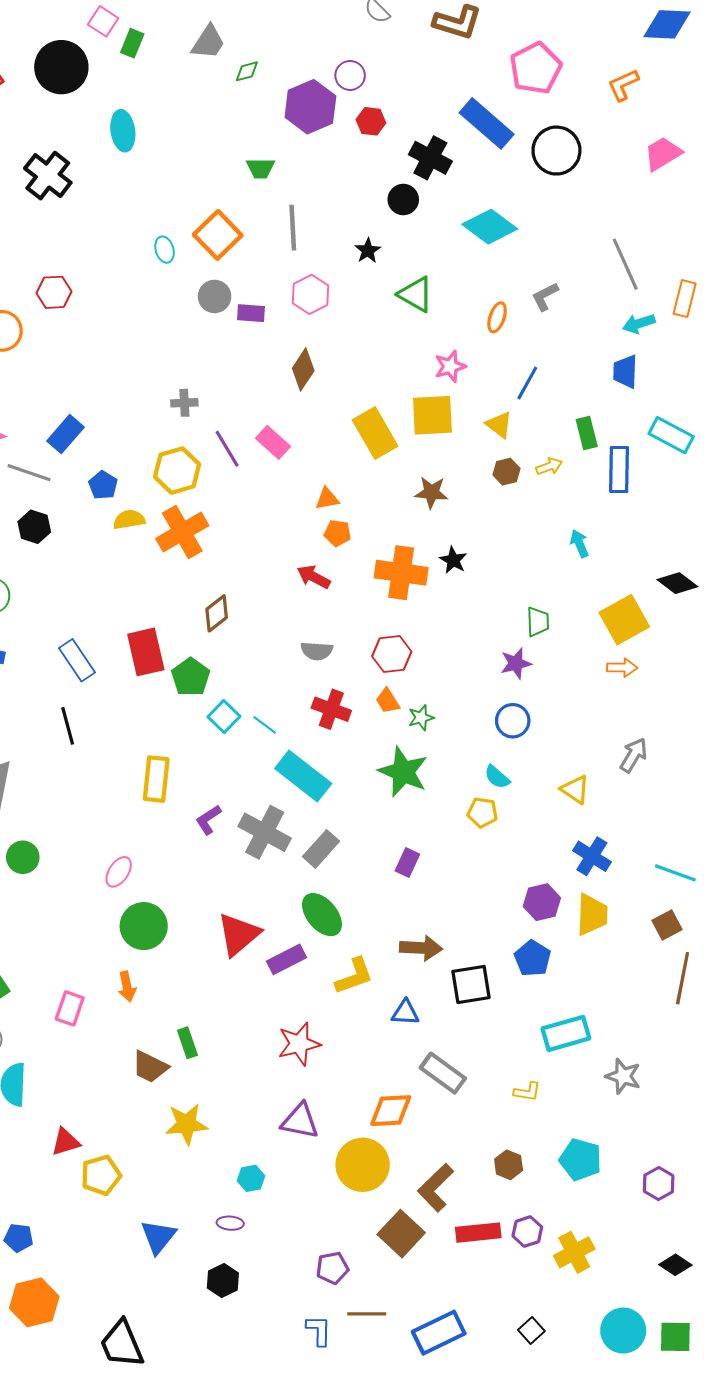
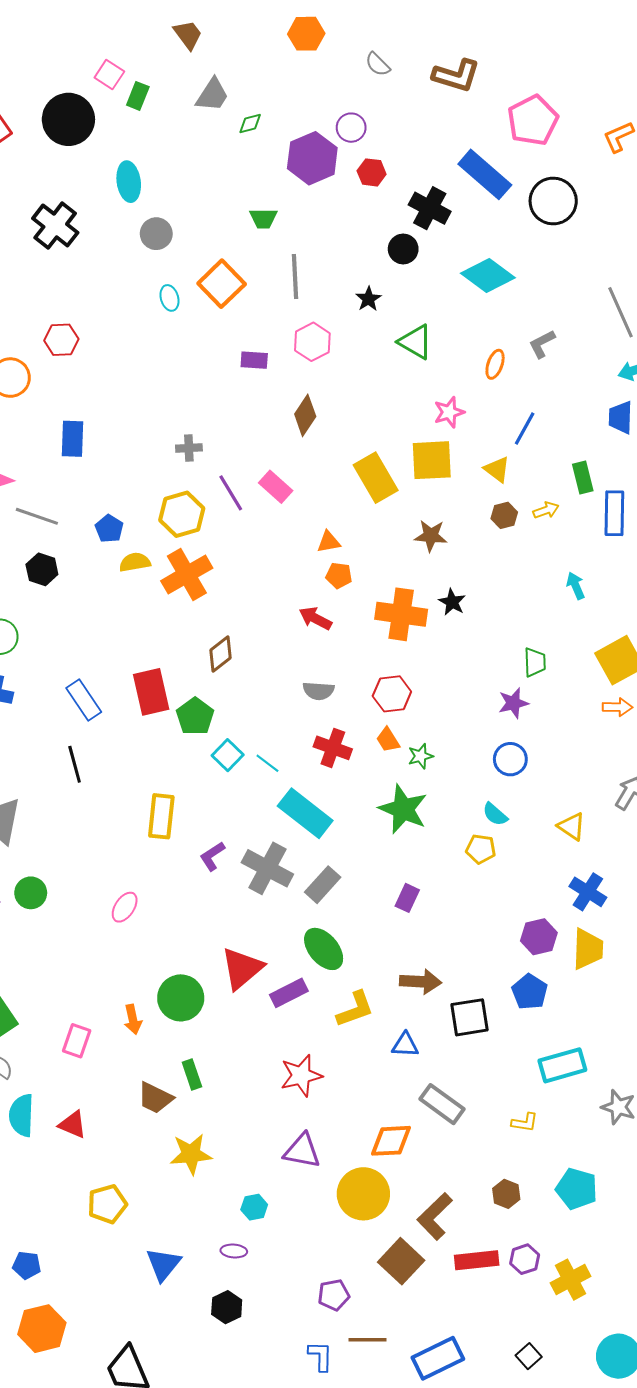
gray circle: (215, 296) -> (156, 234), moved
blue rectangle: (66, 434) -> (73, 439), moved, turned -39
green circle: (144, 926) -> (181, 998), moved
red triangle: (66, 1142) -> (73, 1124), moved, turned 40

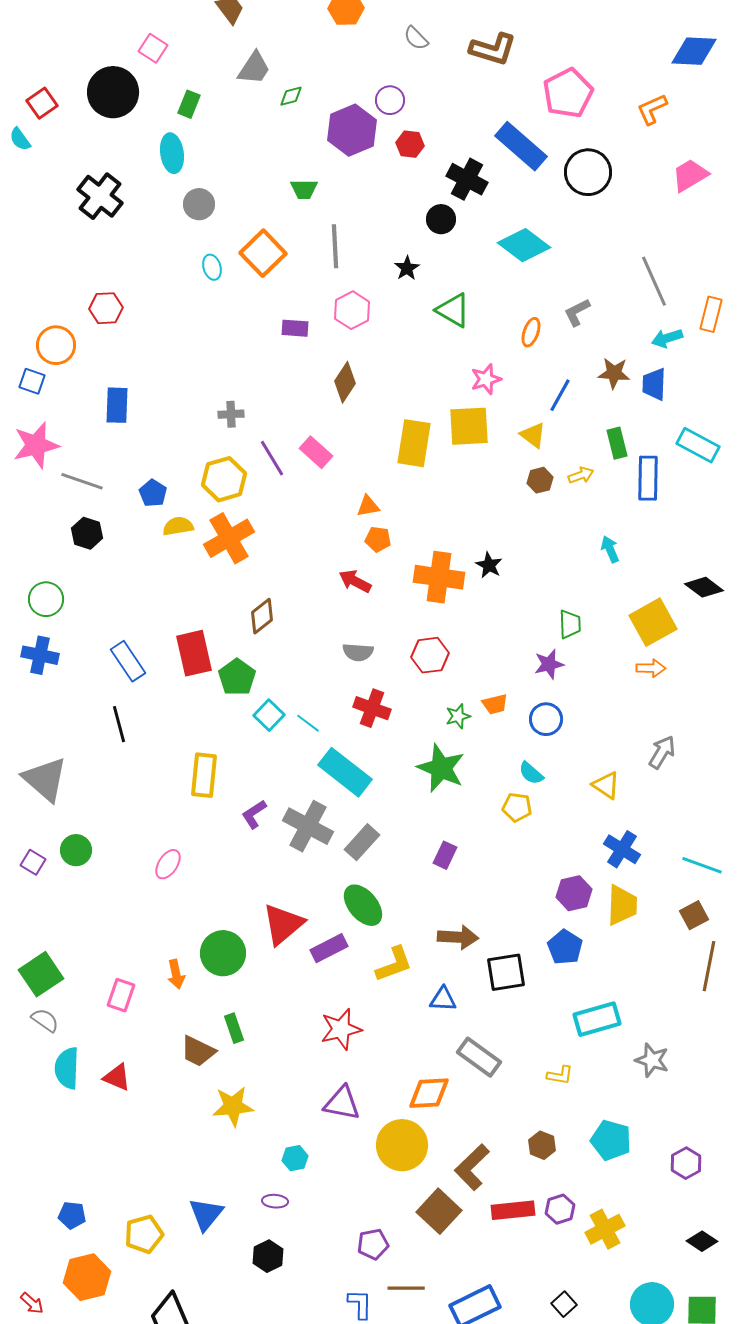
green rectangle: (138, 96) -> (189, 104), moved
yellow rectangle: (376, 478) -> (414, 443), turned 39
brown star: (431, 536) -> (614, 373), moved
orange trapezoid: (388, 740) -> (495, 704), moved, turned -72
yellow pentagon: (107, 1204) -> (144, 1234), moved

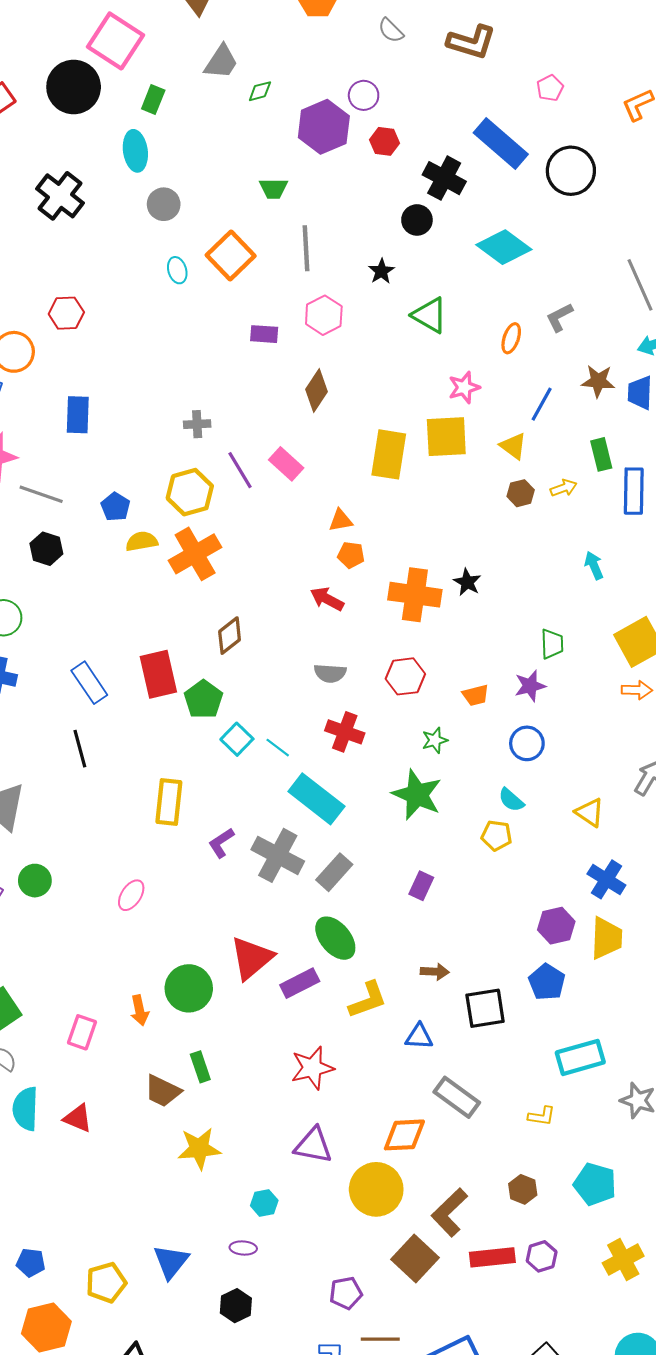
pink square: (153, 48) -> (115, 41), size x1.8
pink pentagon: (568, 93) -> (550, 88), size x0.5
orange trapezoid: (495, 704) -> (476, 695), moved
brown arrow: (458, 937) -> (435, 972), size x0.7
yellow cross: (605, 1229) -> (623, 1260), moved

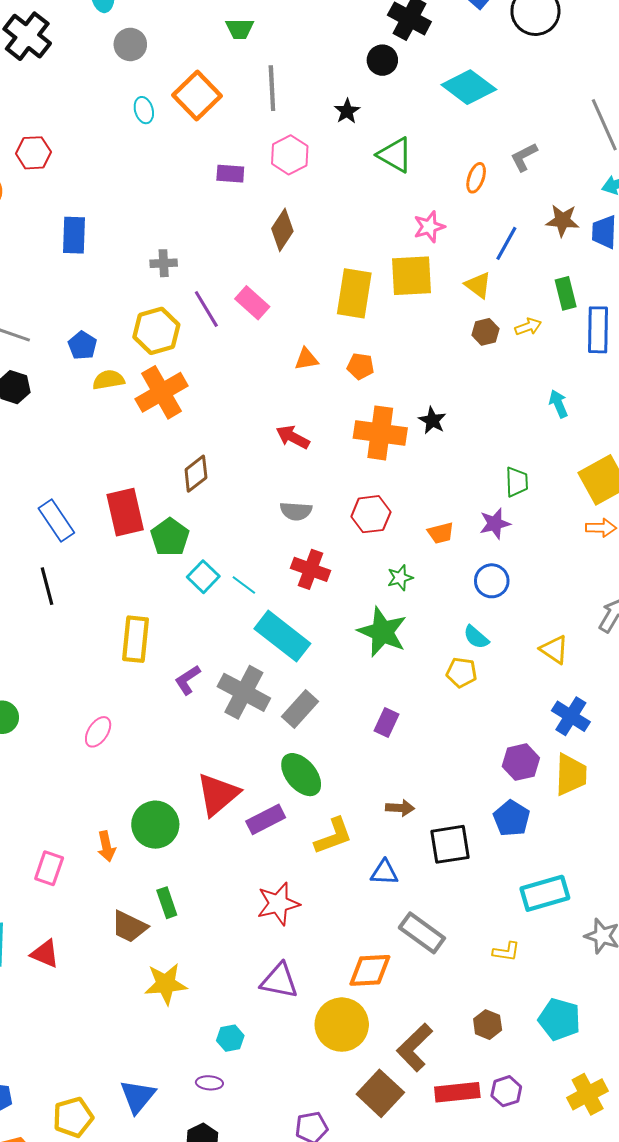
blue rectangle: (78, 415) -> (74, 235), moved
orange pentagon: (351, 555) -> (360, 366), moved

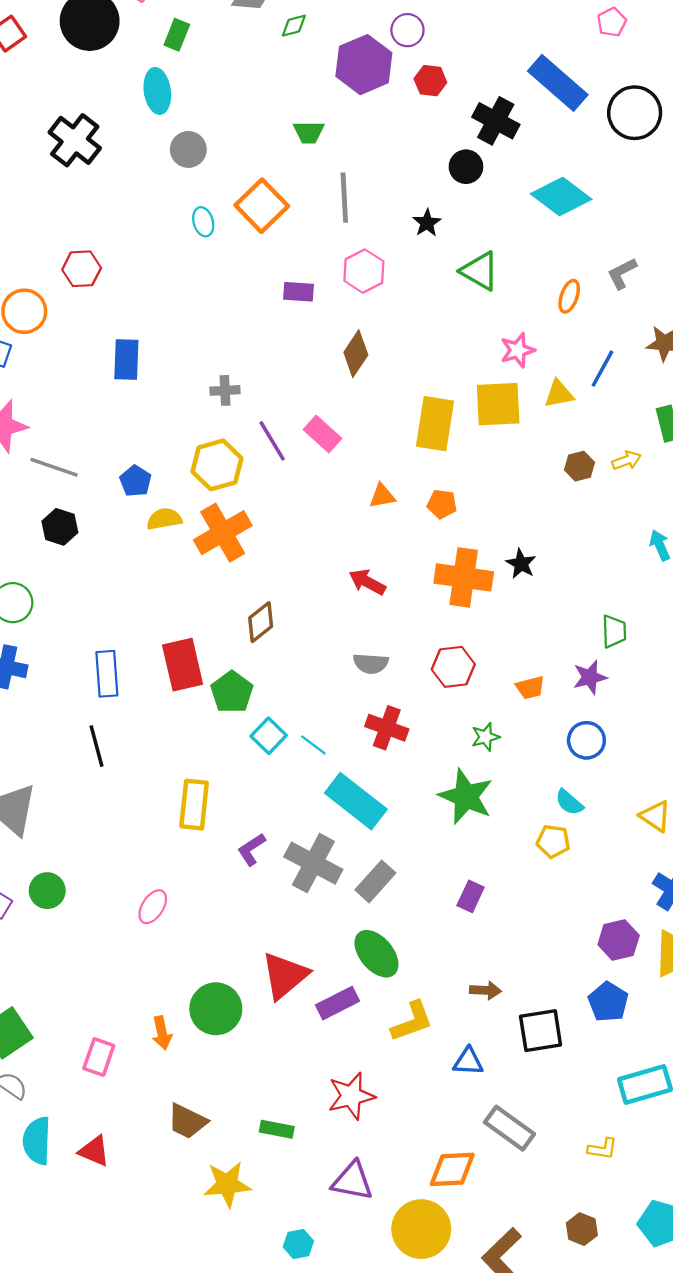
yellow triangle: (478, 285) -> (559, 394), moved, turned -48
blue rectangle: (56, 520) -> (107, 674), turned 30
green rectangle: (167, 903) -> (277, 1129), moved, turned -60

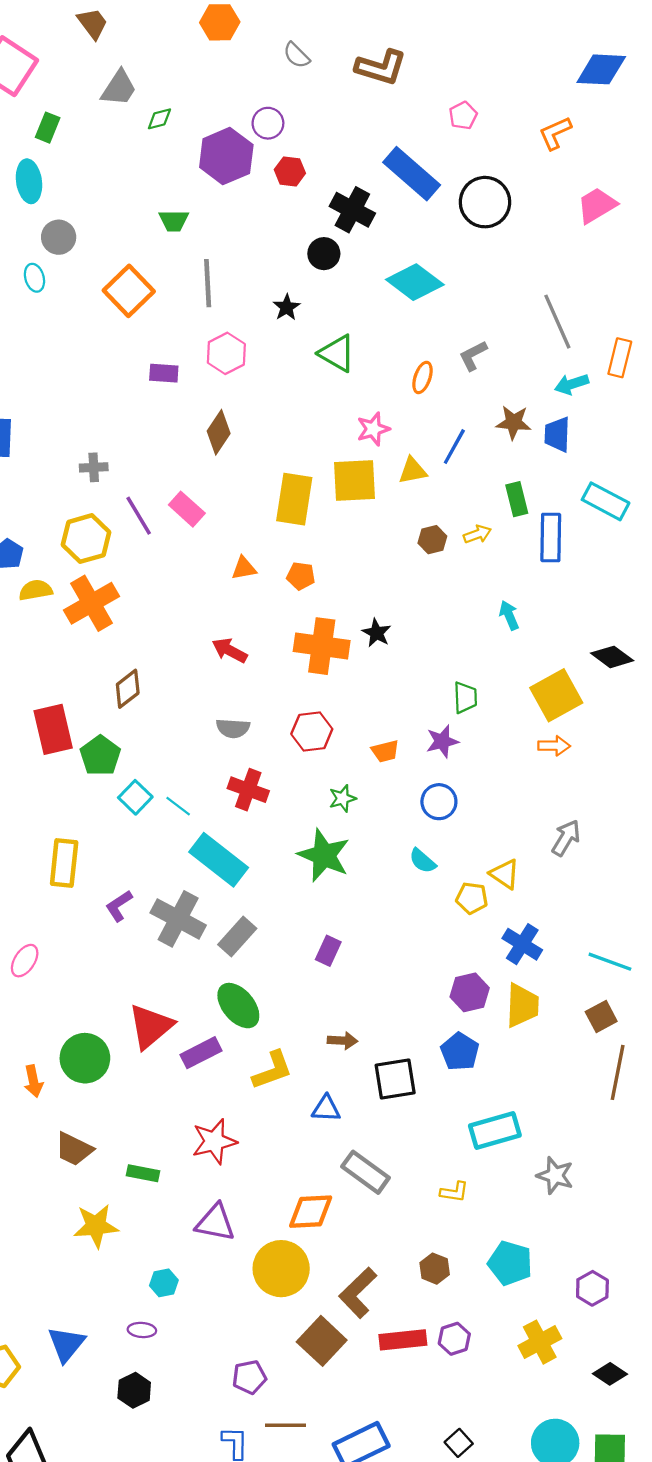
cyan ellipse: (203, 222) -> (34, 278), moved
yellow pentagon: (553, 841) -> (472, 898), moved
brown trapezoid: (187, 1121) -> (74, 1149), moved

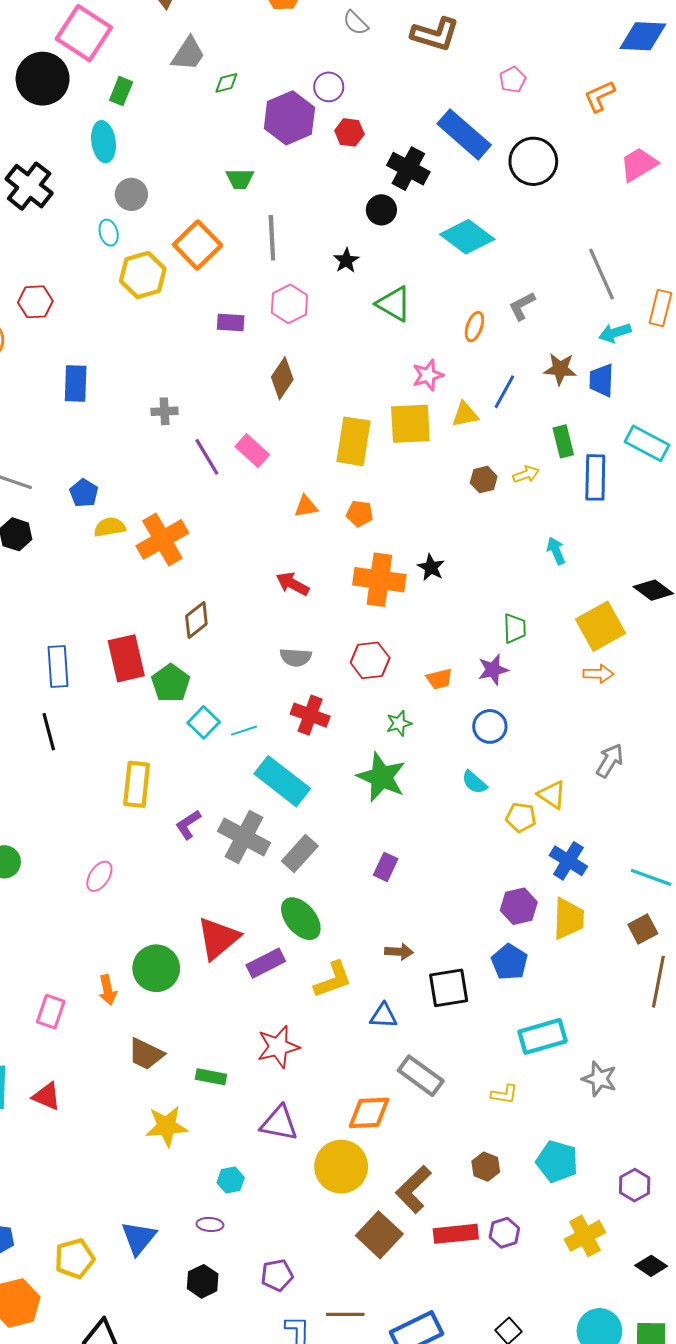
yellow hexagon: (86, 539) -> (143, 275), moved
cyan line: (178, 806) -> (244, 731), turned -55
purple pentagon: (249, 1377) -> (277, 1275), moved

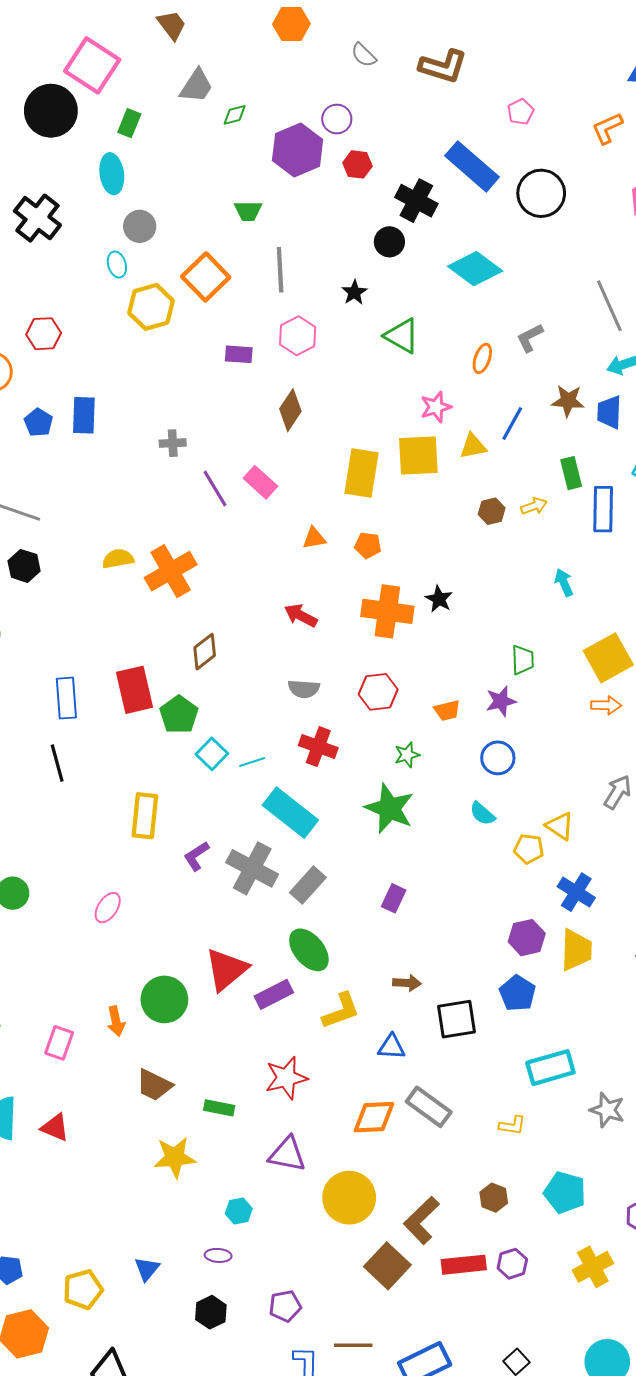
blue pentagon: (84, 493) -> (39, 422), moved
orange diamond: (369, 1113) -> (374, 1117), moved
blue triangle: (139, 1238) -> (147, 1269), size x0.7

